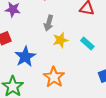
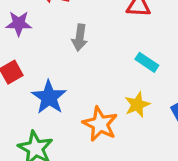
yellow star: (60, 40) -> (137, 105), moved

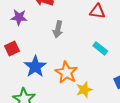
yellow star: (137, 105) -> (84, 90), moved
orange star: (100, 124) -> (66, 72), moved

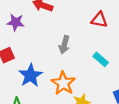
gray arrow: (58, 29) -> (64, 45), moved

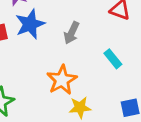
blue star: (30, 75) -> (30, 24), moved

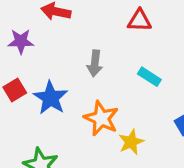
blue star: (30, 24) -> (51, 98), moved

